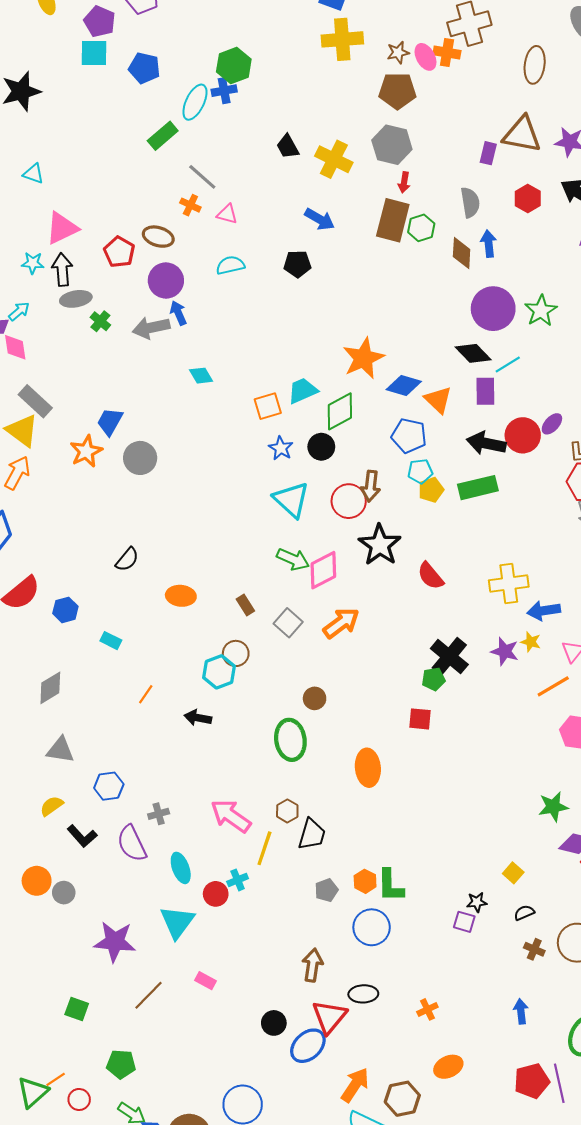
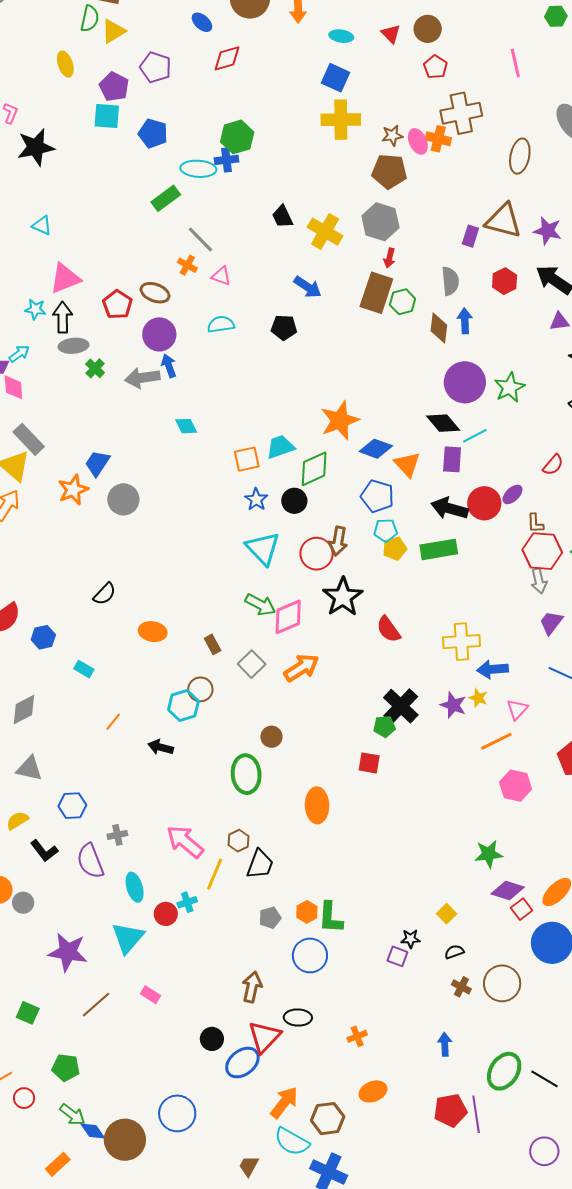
cyan ellipse: (195, 102) -> (198, 169), turned 64

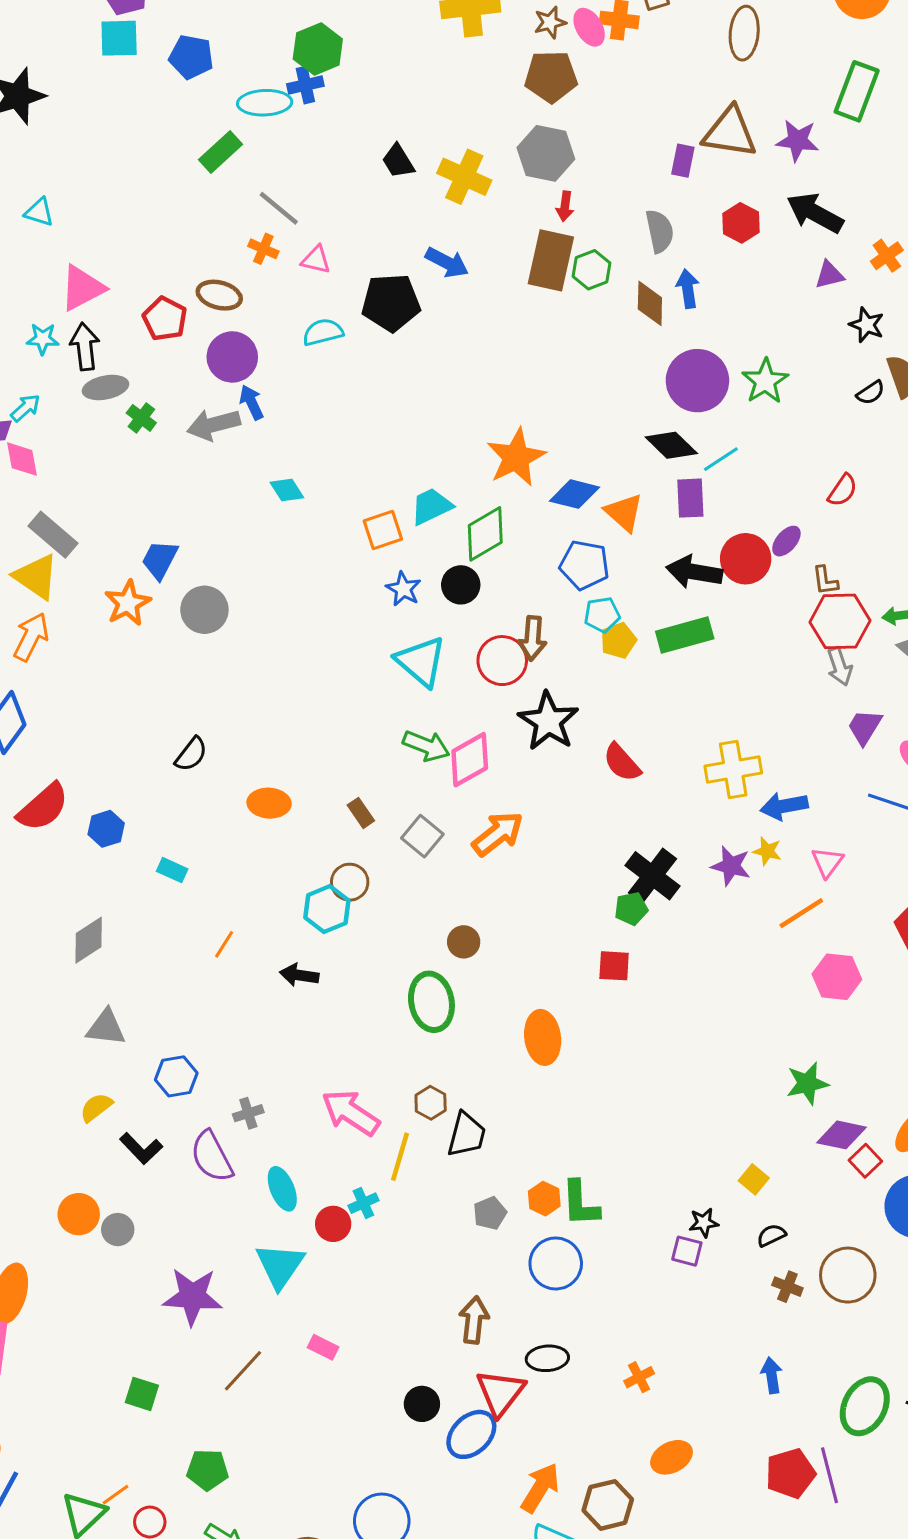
black pentagon: (284, 327) -> (391, 303), moved, size x1.5

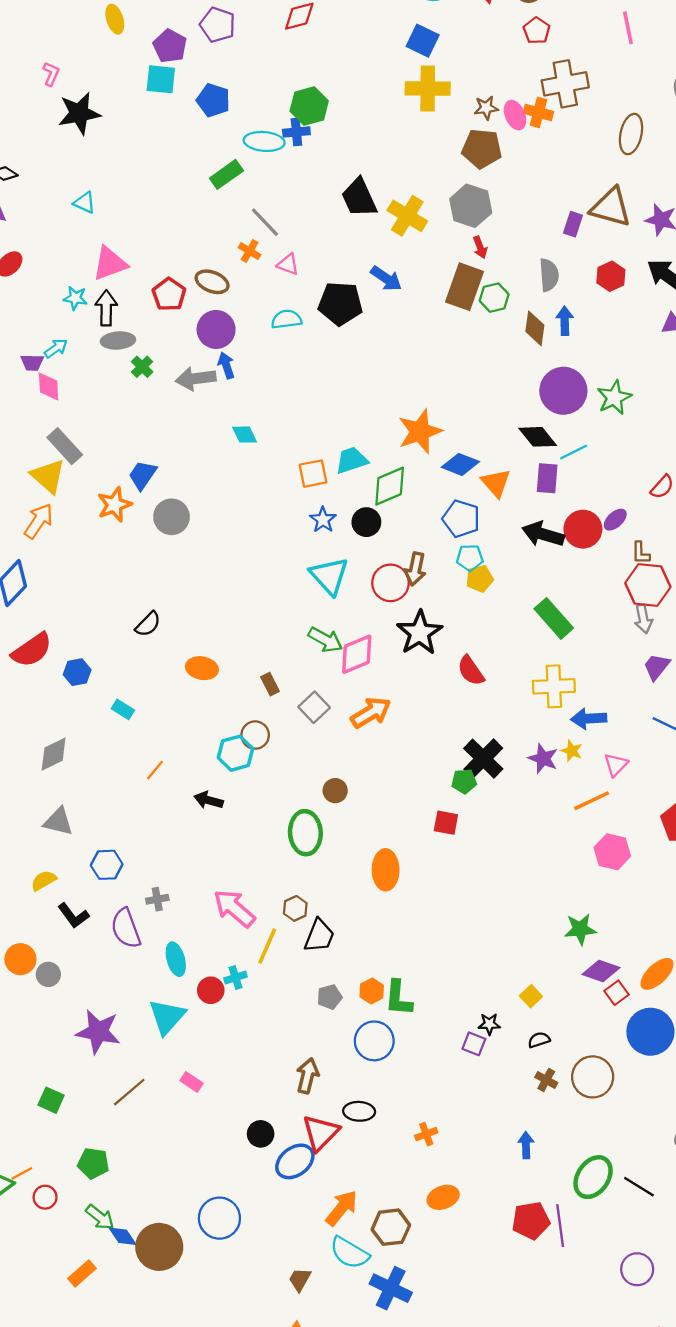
black trapezoid: (398, 161) -> (359, 198), size x1.5
red arrow: (565, 206) -> (480, 247), turned -35
green rectangle: (685, 635) -> (554, 618), moved, turned 57

